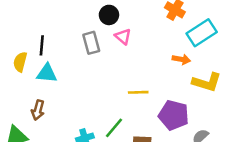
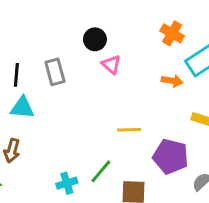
gray rectangle: (91, 43) -> (55, 72), moved
orange arrow: (181, 59) -> (172, 81), moved

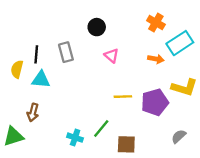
pink triangle: (111, 65) -> (111, 56), moved
purple pentagon: (171, 156) -> (155, 102), moved, turned -30
cyan cross: (67, 183) -> (75, 138), turned 35

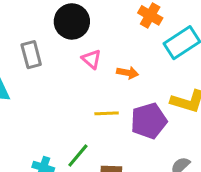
black circle: (97, 27) -> (72, 21), size x1.5
orange arrow: (156, 59) -> (128, 73), moved

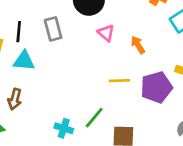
orange arrow: (128, 73) -> (138, 45), turned -132

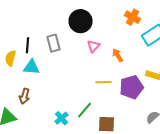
pink triangle: (106, 33) -> (94, 46), turned 32
cyan cross: (64, 128) -> (62, 118), turned 32

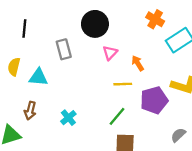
black line: (28, 45) -> (24, 29), moved
yellow line: (104, 82) -> (123, 84), moved
green line: (84, 110) -> (117, 116), moved
cyan cross: (62, 118) -> (68, 118), moved

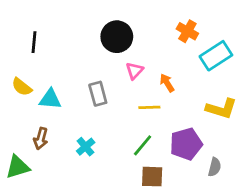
gray rectangle: (64, 49) -> (98, 94), moved
yellow semicircle: (14, 67) -> (22, 87), turned -66
purple pentagon: (154, 100) -> (186, 144), moved
gray semicircle: (178, 135) -> (215, 167), turned 147

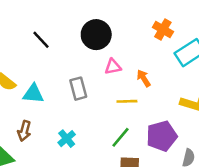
black line: (34, 42) -> (41, 40), moved, turned -48
pink triangle: (134, 71) -> (113, 67), turned 36

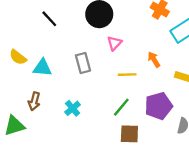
pink triangle: (113, 67) -> (114, 43), turned -35
orange arrow: (144, 78) -> (154, 59), moved

